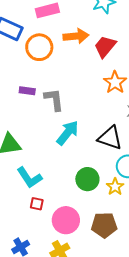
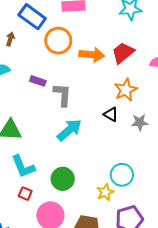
orange arrow: (76, 36) -> (92, 55), moved
black triangle: (110, 138) -> (111, 114), moved, size x0.6
green circle: (87, 179) -> (63, 179), moved

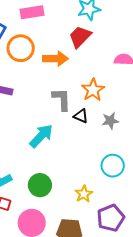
red trapezoid: (123, 53) -> (80, 37), moved
gray L-shape: (62, 95) -> (62, 99), moved
cyan circle: (122, 175) -> (113, 166), moved

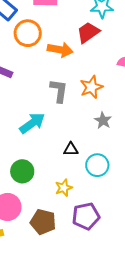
black triangle: (81, 116) -> (71, 149), moved, turned -35
gray star: (110, 121) -> (103, 121), turned 30

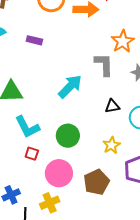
gray L-shape: (59, 91) -> (104, 65), moved
brown pentagon: (43, 222) -> (96, 182), turned -30

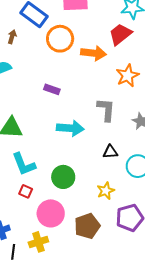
purple rectangle: (34, 40) -> (52, 89), moved
orange star: (123, 41) -> (128, 76), moved
cyan arrow: (70, 86) -> (70, 128), turned 44

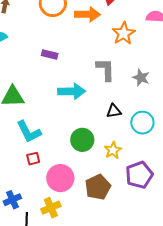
green circle: (63, 177) -> (82, 140), moved
red square: (26, 191) -> (33, 159), turned -32

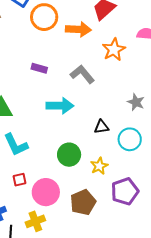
gray L-shape: (106, 69) -> (82, 74), moved, turned -40
gray star: (141, 78) -> (136, 102), moved
red square: (33, 159) -> (20, 180), moved

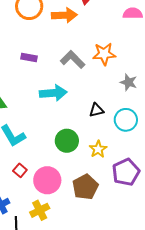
orange star: (114, 50) -> (104, 54), moved, turned 30
red square: (20, 180) -> (20, 170), turned -32

